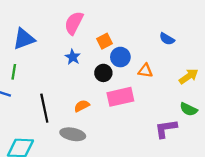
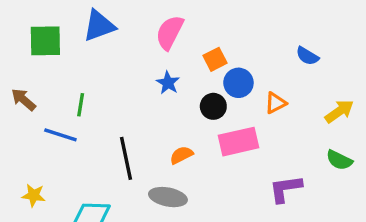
blue triangle: (24, 39) -> (99, 26), moved
orange triangle: (145, 71) -> (275, 103), turned -35
purple L-shape: (166, 129) -> (286, 189), moved

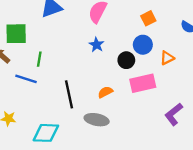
green square: (45, 41) -> (16, 34), moved
orange square: (215, 59) -> (148, 18), moved
purple L-shape: (286, 189) -> (174, 114), turned -30

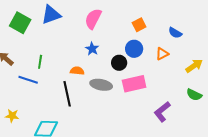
green square: (16, 34) -> (20, 23), moved, turned 30
orange triangle: (167, 58) -> (162, 54), moved
orange semicircle: (105, 92) -> (77, 71), moved, turned 32
gray ellipse: (97, 120) -> (101, 85), moved

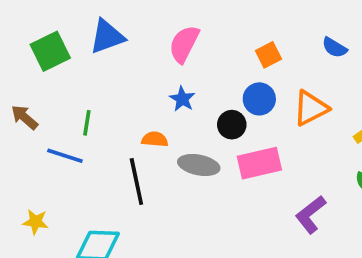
green square: (20, 23) -> (50, 51), turned 35
blue semicircle: (175, 33) -> (334, 48), moved
orange triangle: (162, 54) -> (311, 108), size x1.5

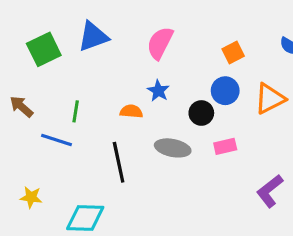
orange semicircle: (155, 139) -> (131, 111), moved
pink rectangle: (259, 163) -> (225, 146), size x0.6

